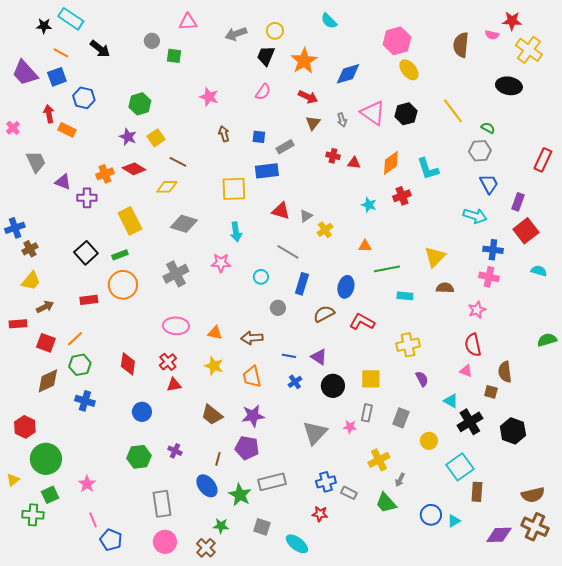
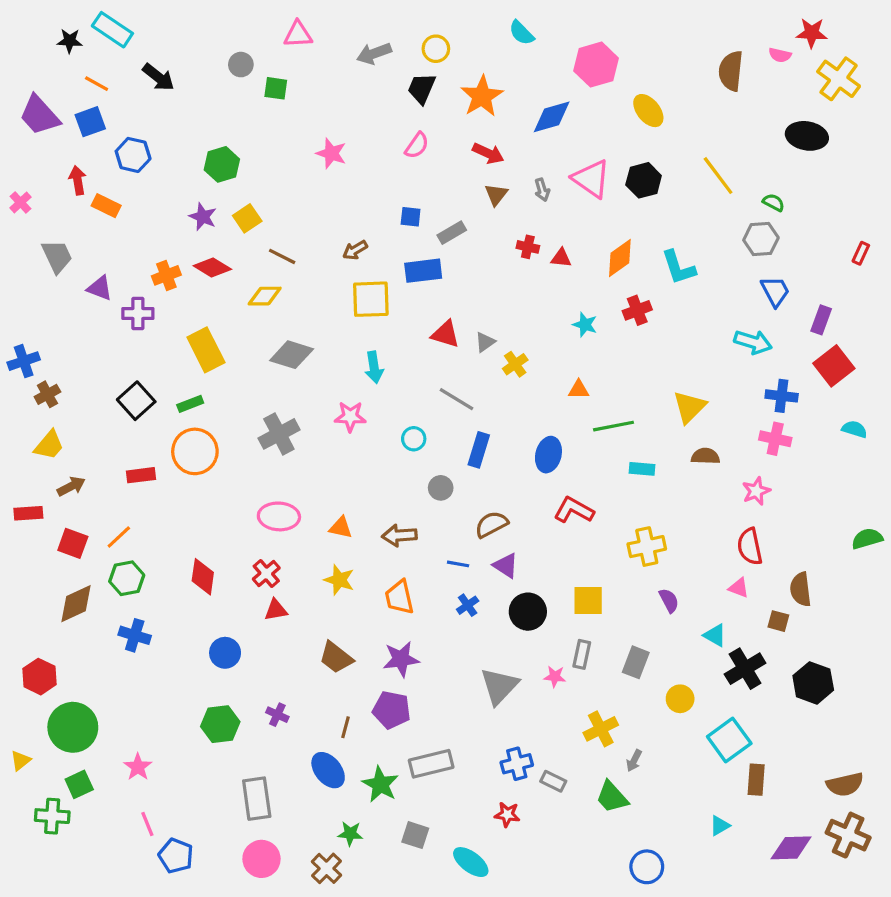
pink hexagon: (397, 41) -> (596, 65), moved
brown arrow: (224, 134) -> (355, 250), moved, turned -105
red rectangle: (543, 160) -> (861, 253), size x0.6
brown semicircle: (324, 314) -> (491, 524), moved
blue circle: (431, 515) -> (647, 867), moved

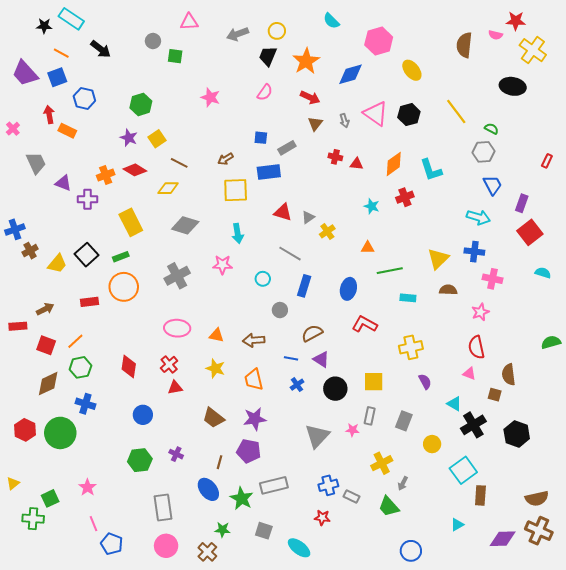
blue cross: (782, 396) -> (474, 252), moved
yellow trapezoid: (49, 445) -> (57, 264), moved
green circle: (73, 727) -> (60, 433), moved

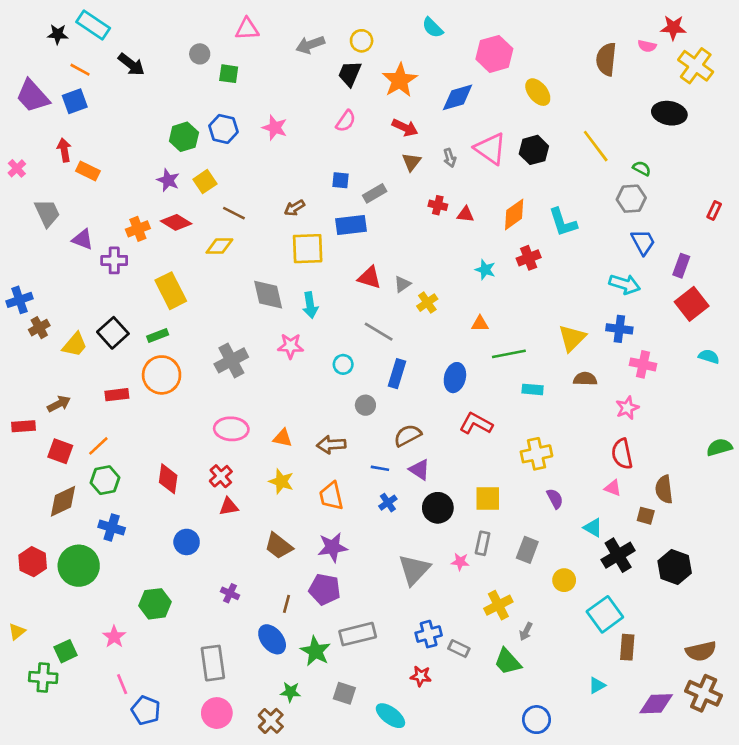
blue hexagon: (84, 98) -> (223, 129), moved
gray diamond: (185, 225) -> (268, 295), moved, turned 60
green hexagon: (140, 460) -> (155, 604), moved

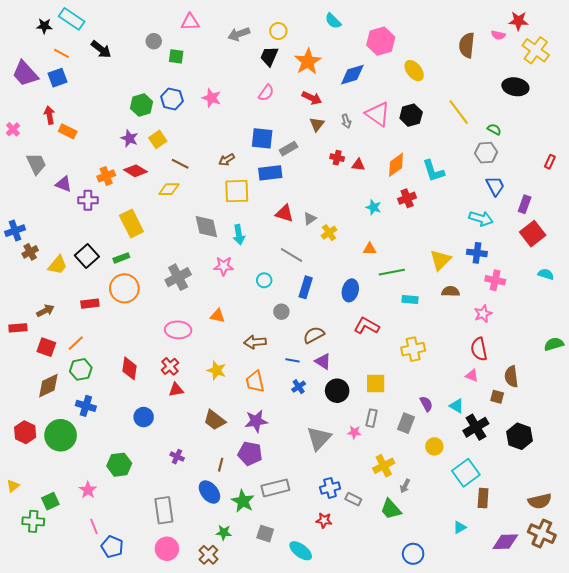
blue square: (340, 180) -> (262, 138), size x1.6
orange triangle: (283, 438) -> (218, 316), moved
purple semicircle: (555, 499) -> (426, 404), moved

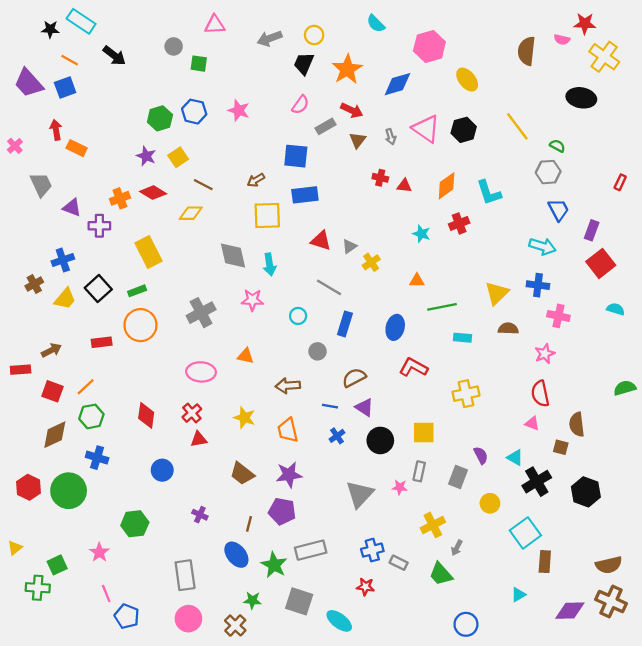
gray rectangle: (288, 149) -> (325, 126), moved
blue cross: (15, 231) -> (63, 260), moved
gray square: (265, 534) -> (299, 601), size x1.4

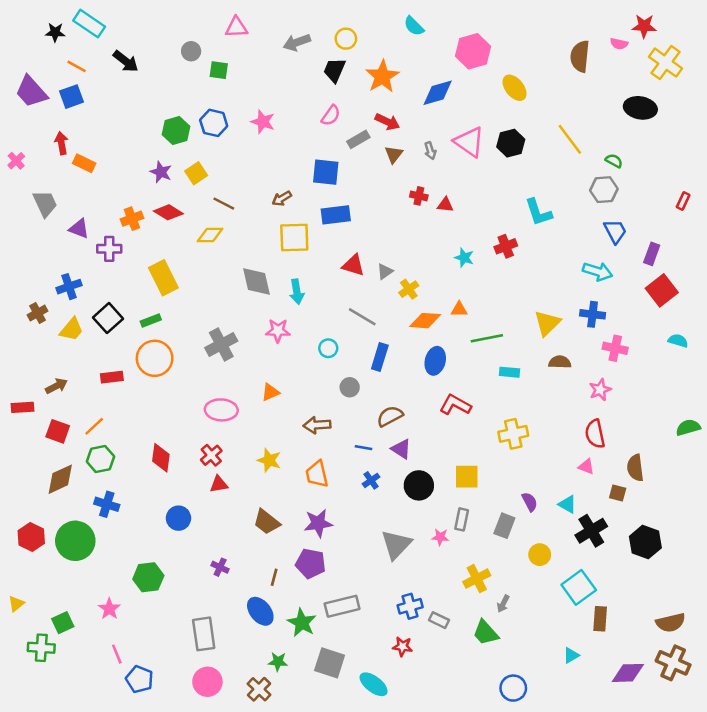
orange diamond: (447, 186) -> (425, 321), moved, turned 40
orange triangle: (246, 356) -> (270, 392), turned -36

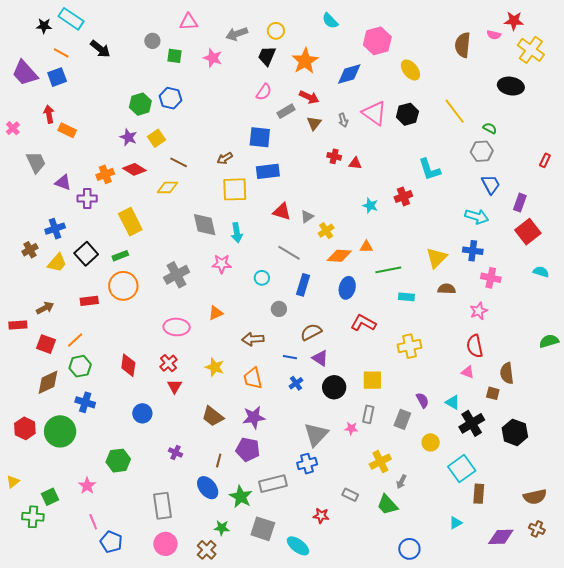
pink star: (263, 122) -> (213, 58), moved
red triangle: (219, 484) -> (175, 386), turned -49
blue cross: (410, 606) -> (307, 464), moved
brown cross: (673, 663) -> (537, 529), size x0.6

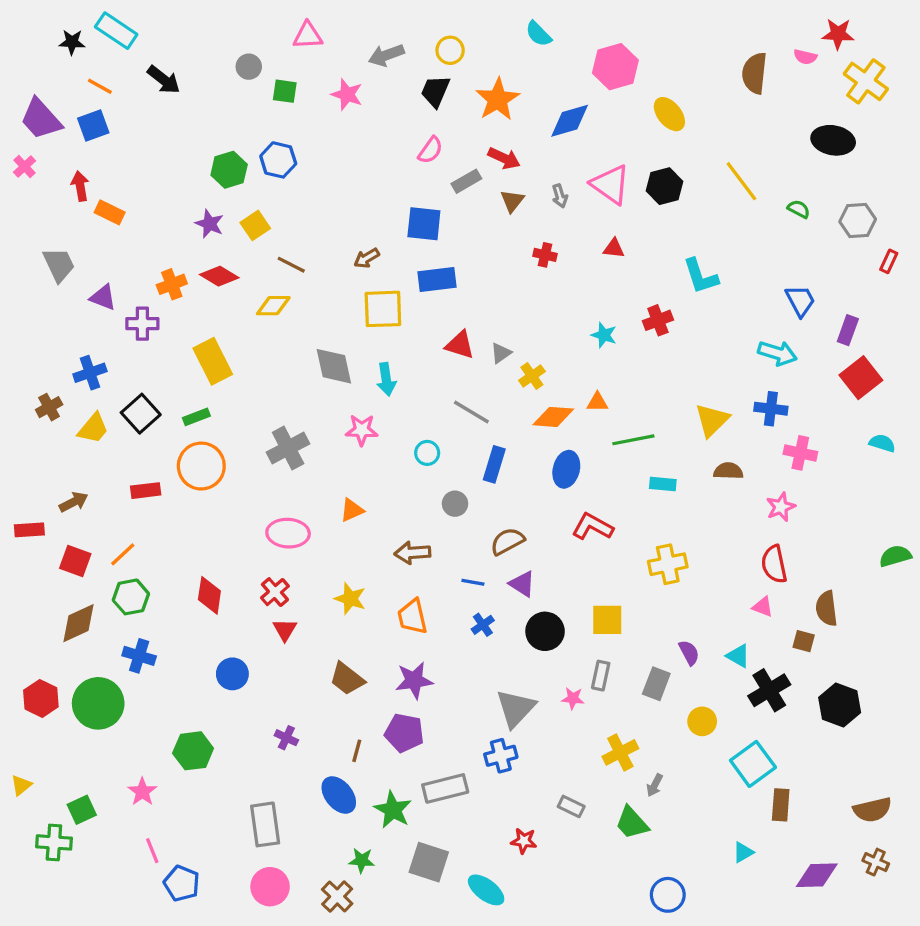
pink cross: (13, 128) -> (25, 166), moved
gray hexagon: (482, 151) -> (858, 220), moved
red triangle: (355, 163) -> (614, 248), moved

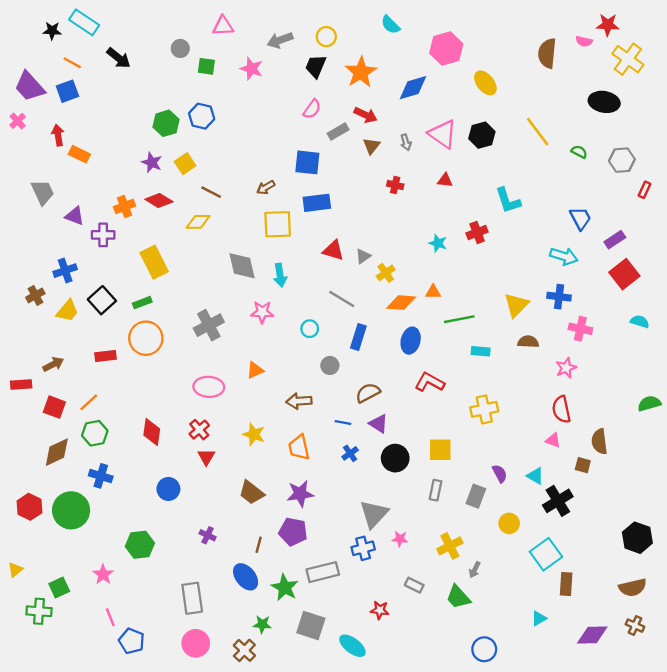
purple rectangle: (848, 330) -> (615, 240), turned 36
pink star: (573, 698) -> (400, 539), moved
black hexagon: (840, 705) -> (637, 538), moved

